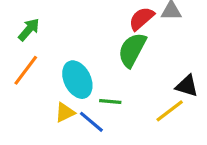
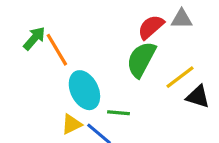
orange line: (26, 70) -> (57, 50), moved, turned -68
yellow line: (170, 111) -> (180, 77), moved

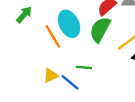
orange line: (57, 50) -> (53, 36), moved
cyan ellipse: (84, 90) -> (69, 24), moved

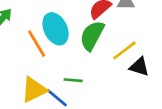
yellow triangle: (51, 75) -> (34, 90), size x1.5

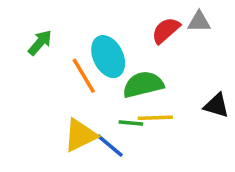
green semicircle: (92, 36) -> (143, 85), moved, turned 48
yellow line: (124, 50) -> (155, 118), moved, turned 35

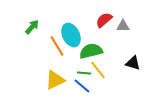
gray triangle: (199, 22) -> (123, 26), moved
yellow line: (155, 118) -> (98, 70), turned 54
blue line: (110, 146) -> (82, 86), moved

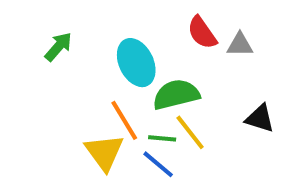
red semicircle: (104, 20) -> (202, 33), turned -84
orange line: (57, 46) -> (124, 120), moved
yellow triangle: (55, 80) -> (104, 152), turned -40

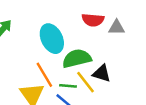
red semicircle: (202, 33) -> (93, 20), turned -50
black triangle: (260, 118) -> (102, 73), moved

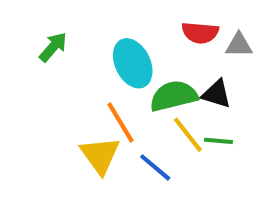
black triangle: (102, 73) -> (216, 94), moved
green line: (68, 86) -> (218, 141), moved

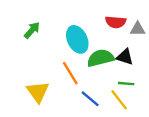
yellow line: (188, 135) -> (119, 100), moved
yellow triangle: (100, 155) -> (38, 92), moved

